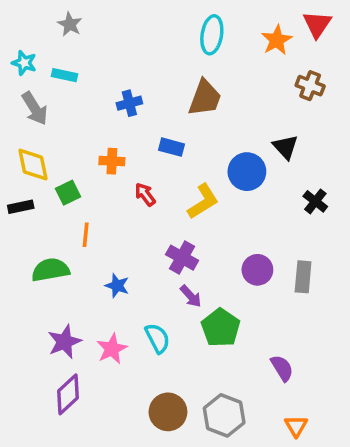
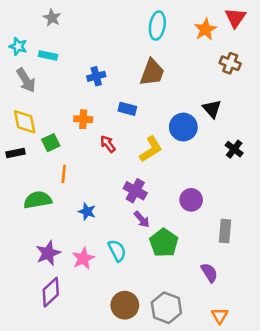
gray rectangle: (303, 277) -> (225, 231), moved

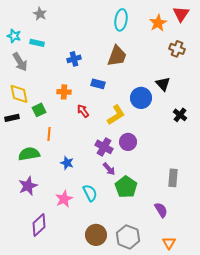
purple circle: (191, 200) -> (128, 142), moved
purple star: (48, 253) -> (28, 186), moved

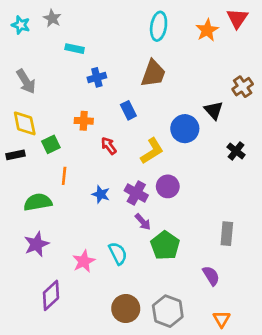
cyan star: (14, 36) -> (21, 25), moved
cyan rectangle: (37, 43) -> (75, 49), moved
brown cross: (177, 49) -> (243, 87), moved, turned 35
blue rectangle: (98, 84) -> (128, 110), turned 48
blue star: (67, 163) -> (101, 194), moved

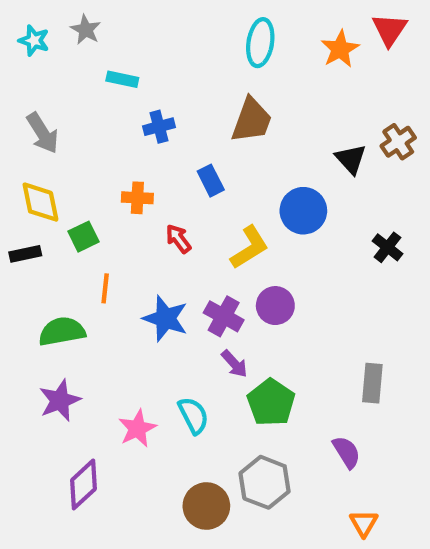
black triangle: (214, 110) -> (351, 159), moved
blue star: (101, 194) -> (165, 318), size x1.5
gray hexagon: (168, 311) -> (265, 482), moved

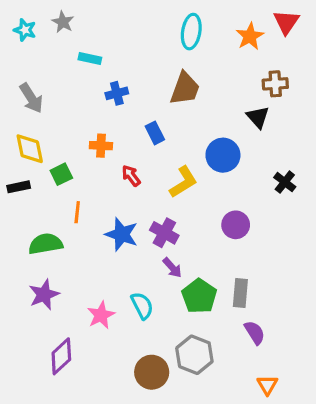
brown cross: (398, 142) -> (275, 84), moved, turned 30
purple circle: (275, 306) -> (236, 225), moved
gray rectangle: (372, 383) -> (240, 293), moved

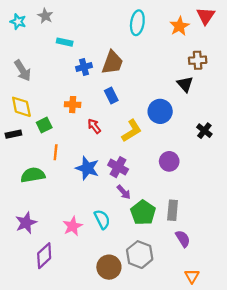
brown trapezoid: (185, 89) -> (112, 63), moved
purple star: (44, 295) -> (26, 223), moved

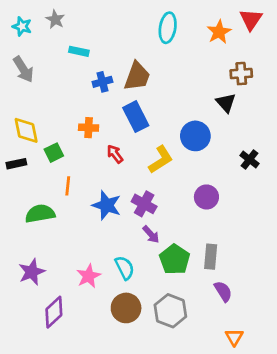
gray arrow: (23, 70) -> (23, 69), moved
blue rectangle: (111, 95) -> (136, 117), size x1.5
brown circle: (109, 267) -> (126, 308), moved

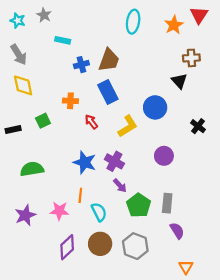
yellow diamond: (26, 130) -> (23, 85), moved
orange line: (68, 186) -> (80, 195), moved
pink star: (89, 276) -> (59, 211), moved, turned 30
purple diamond: (54, 312) -> (67, 247), moved

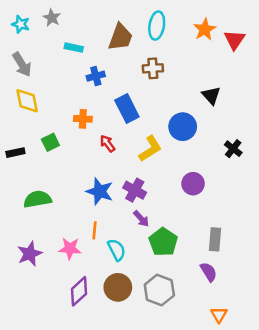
red triangle: (199, 15) -> (234, 40), moved
brown cross: (191, 58) -> (153, 68), moved
brown trapezoid: (109, 60) -> (120, 37), moved
gray rectangle: (167, 203) -> (215, 239), moved

